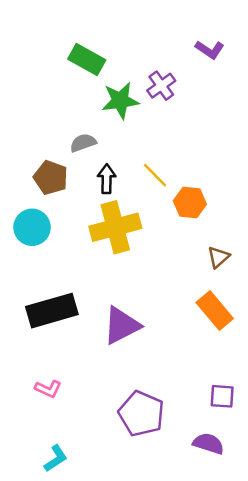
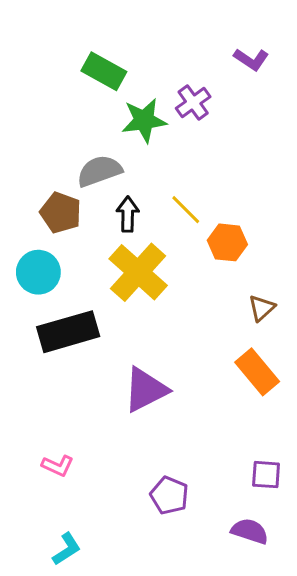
gray semicircle: (83, 143) -> (99, 171), size x1.4
yellow cross: (115, 227) -> (138, 272), turned -33
black rectangle: (52, 311) -> (68, 332), moved
purple pentagon: (141, 414) -> (169, 495), size x0.7

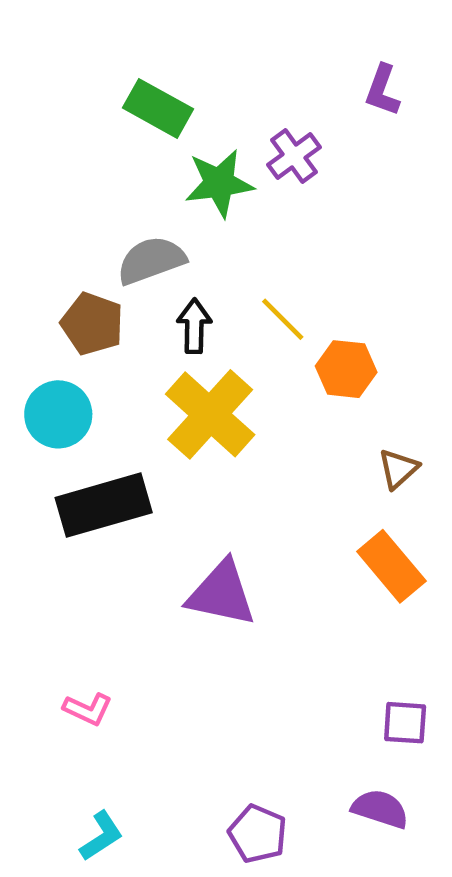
purple L-shape: (251, 59) -> (382, 90), turned 76
purple triangle: (146, 390) -> (221, 593), turned 39
purple pentagon: (169, 495) -> (258, 834), moved

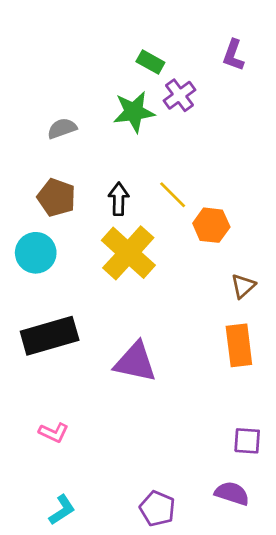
green rectangle: (158, 108) -> (150, 62), moved, size x0.7
gray semicircle: (151, 260) -> (62, 128), moved, size x0.7
black rectangle: (104, 505) -> (50, 336), moved
orange rectangle: (391, 566) -> (239, 345), turned 33

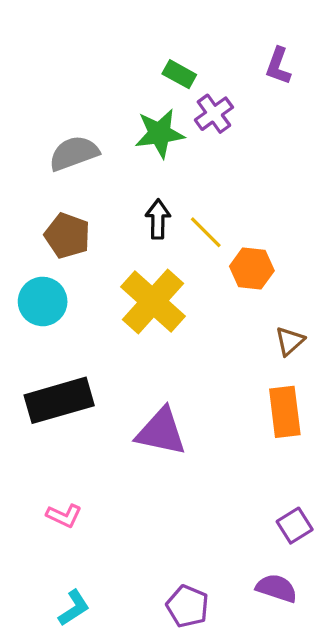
gray semicircle: (62, 128) -> (74, 153), size x1.4
black arrow: (119, 199) -> (158, 219), moved
purple square: (247, 441) -> (295, 526), turned -36

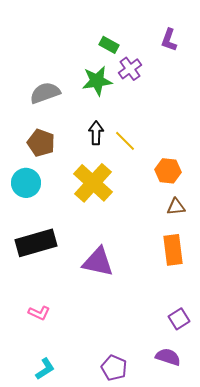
orange hexagon: (252, 269) -> (168, 171), moved
brown triangle: (290, 341) -> (176, 207), turned 36

